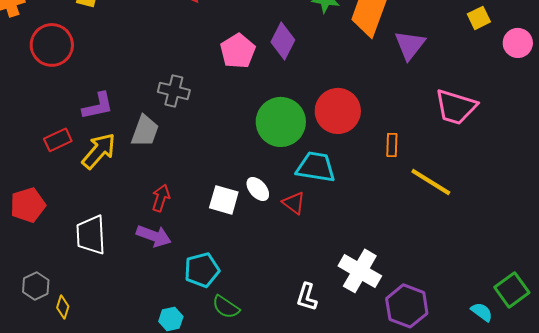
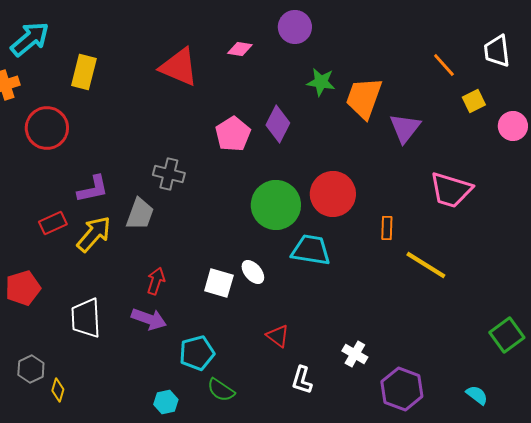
red triangle: (294, 203) -> (278, 336), moved
white cross: (360, 271) -> (355, 354), size x0.6
green square: (512, 290) -> (507, 335), moved

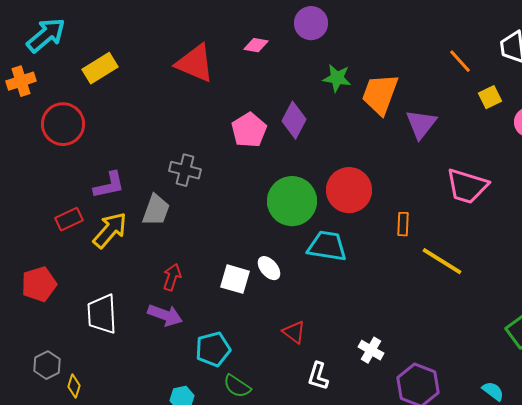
yellow rectangle: (84, 72) -> (100, 68), turned 44

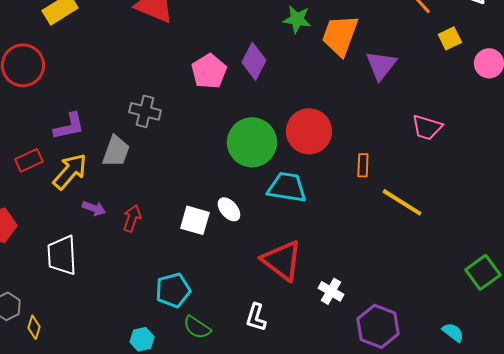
pink trapezoid: (467, 186) -> (427, 127), size x0.7
purple arrow: (165, 315) -> (94, 208), moved, size x0.7
red triangle: (294, 332) -> (282, 260), moved, size x1.8
white L-shape: (318, 376) -> (256, 317), moved

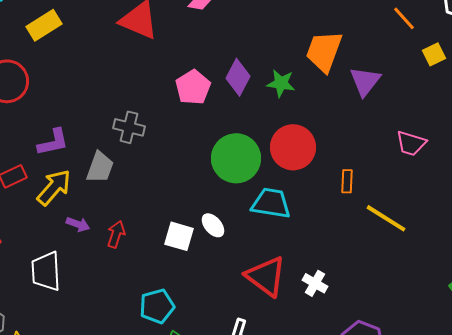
green star: (297, 19) -> (281, 83), moved
white cross: (331, 291) -> (315, 283), moved

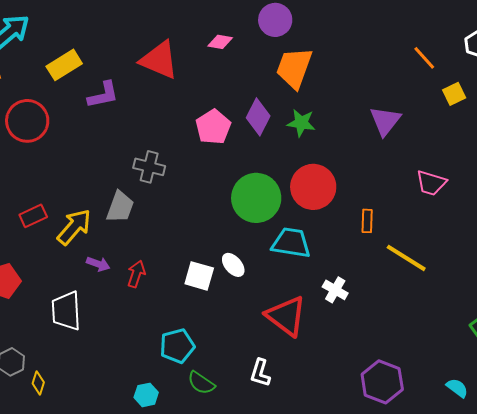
orange trapezoid: (324, 51) -> (294, 68), moved
purple L-shape: (53, 142) -> (103, 95), moved
white cross: (315, 283) -> (335, 290), moved

